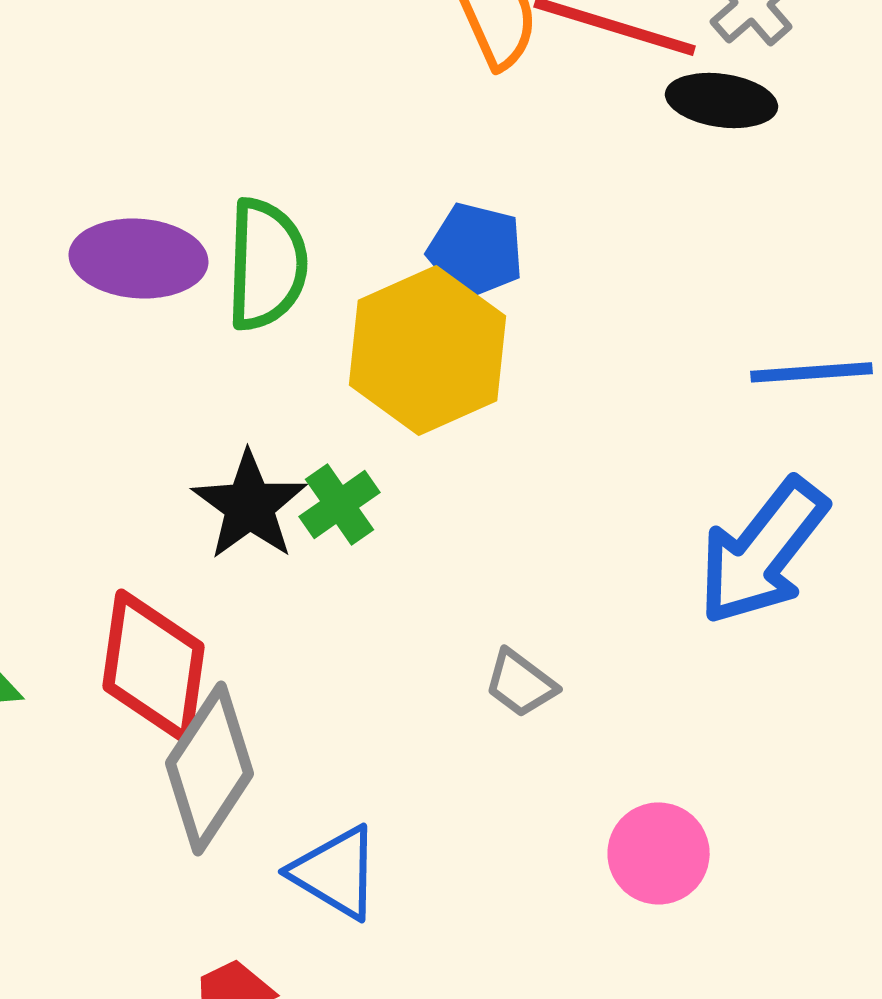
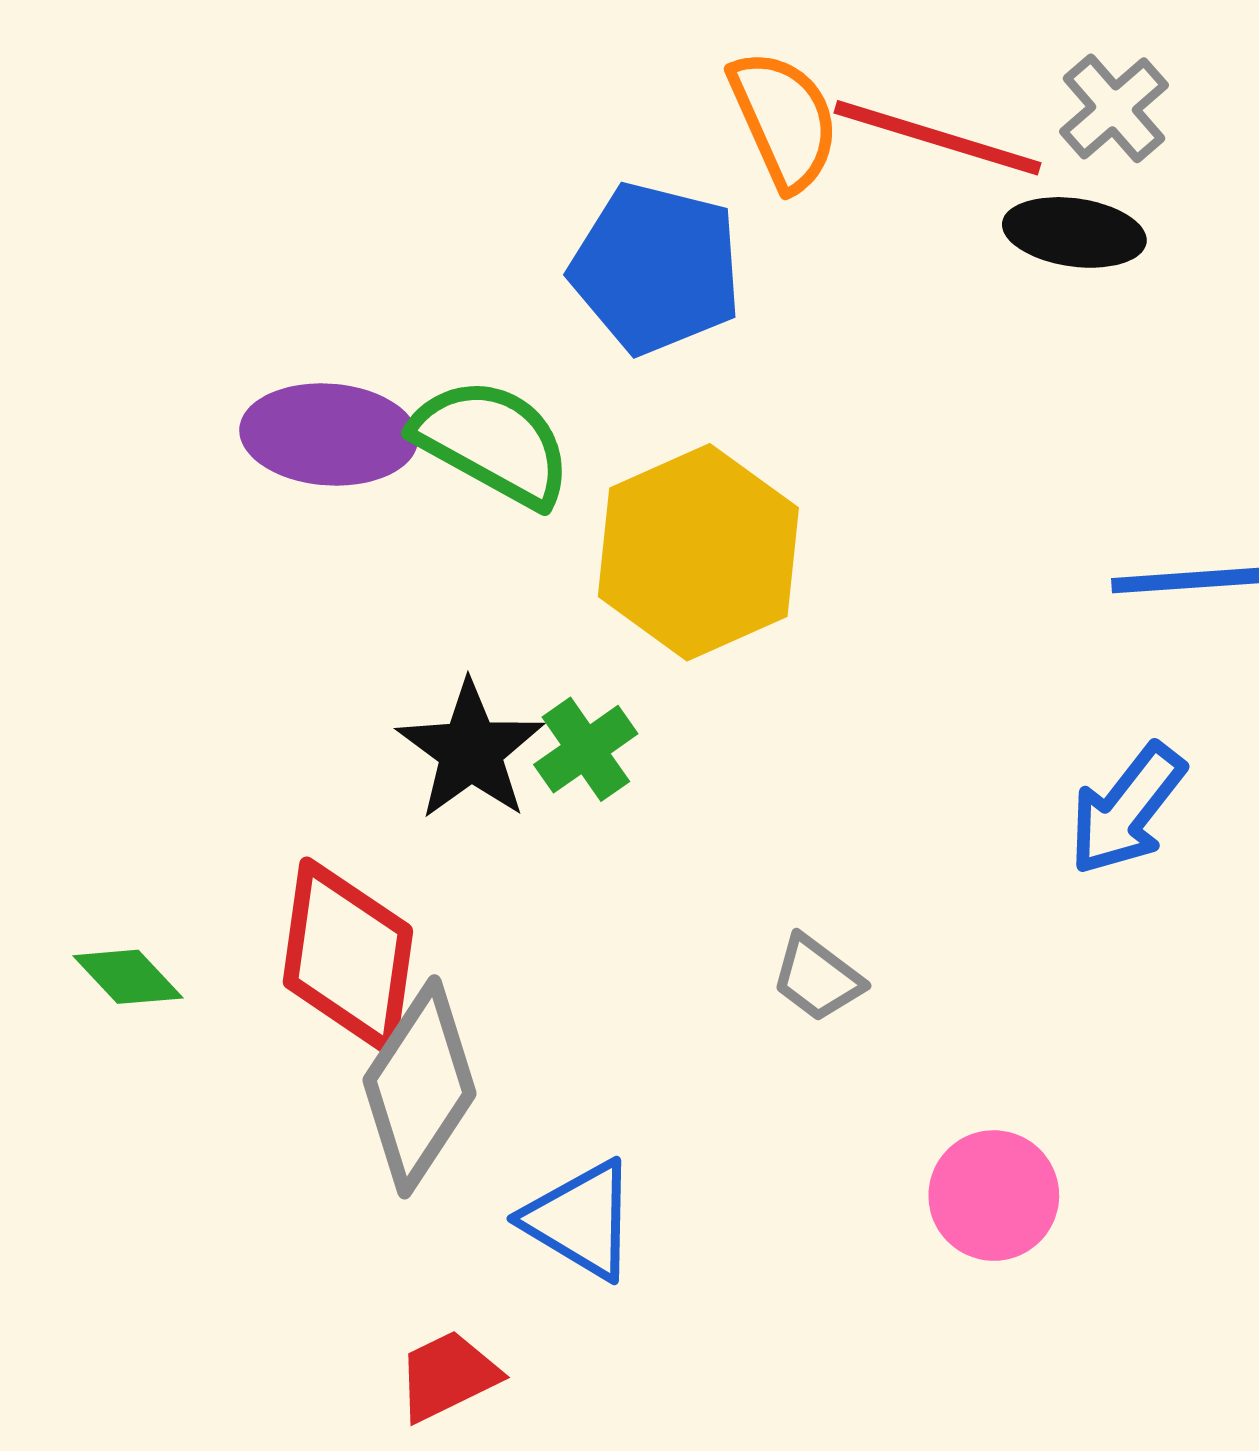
blue pentagon: (476, 250) -> (656, 268), moved, size x1.4
green semicircle: (267, 264) -> (492, 442), turned -63
blue arrow: (763, 551) -> (1127, 809), size x0.7

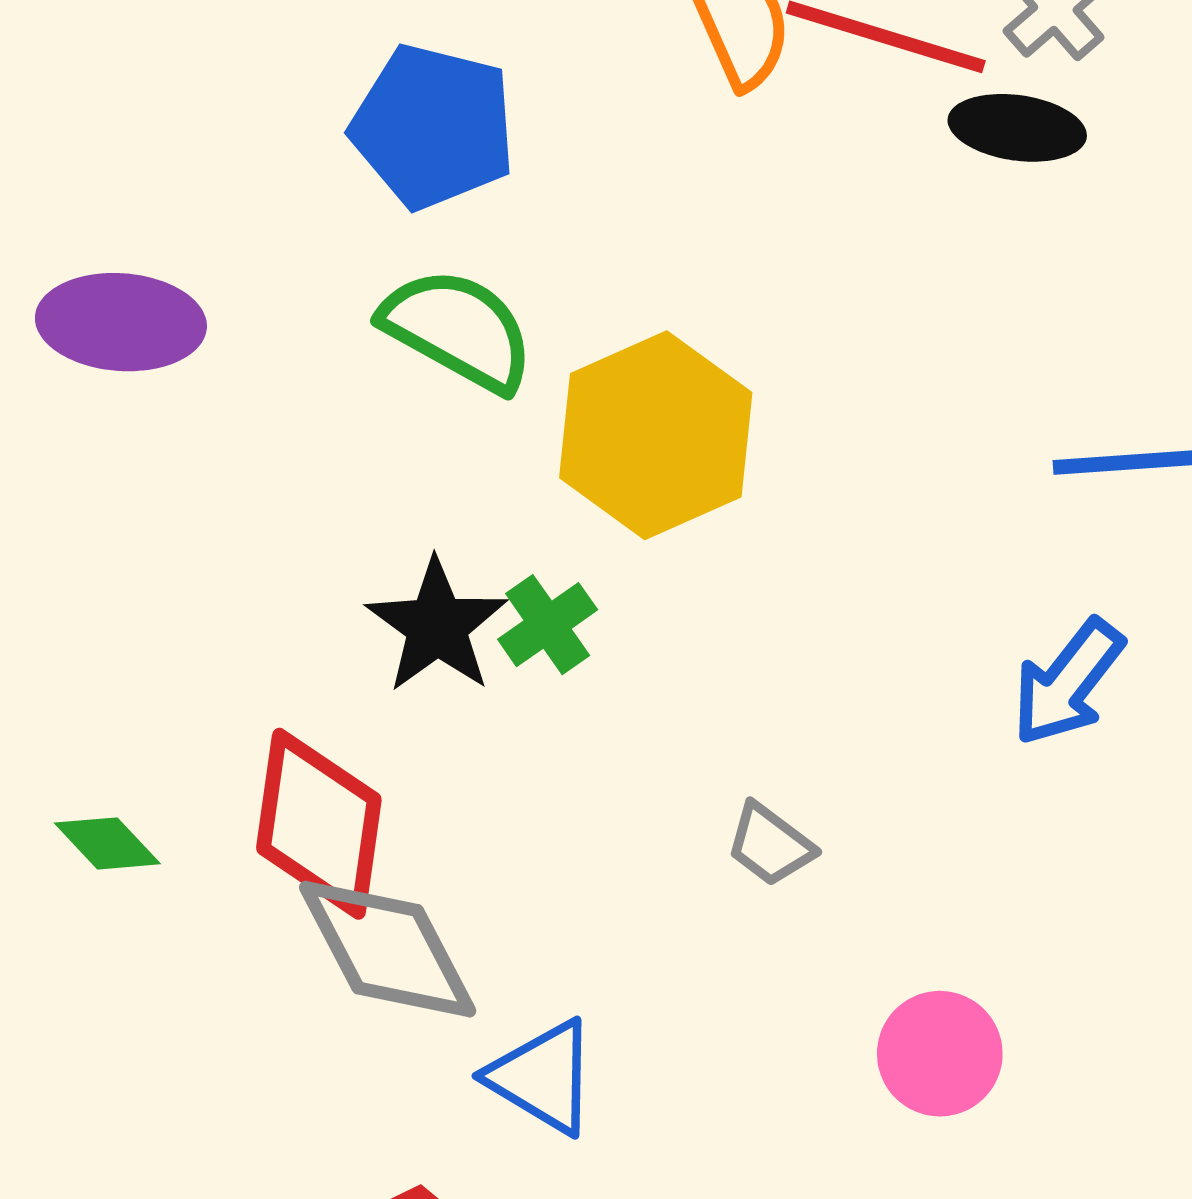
blue pentagon: (656, 268) -> (433, 127), moved
purple ellipse: (329, 435) -> (121, 322), moved
gray diamond: (420, 1087) -> (388, 949), turned -61

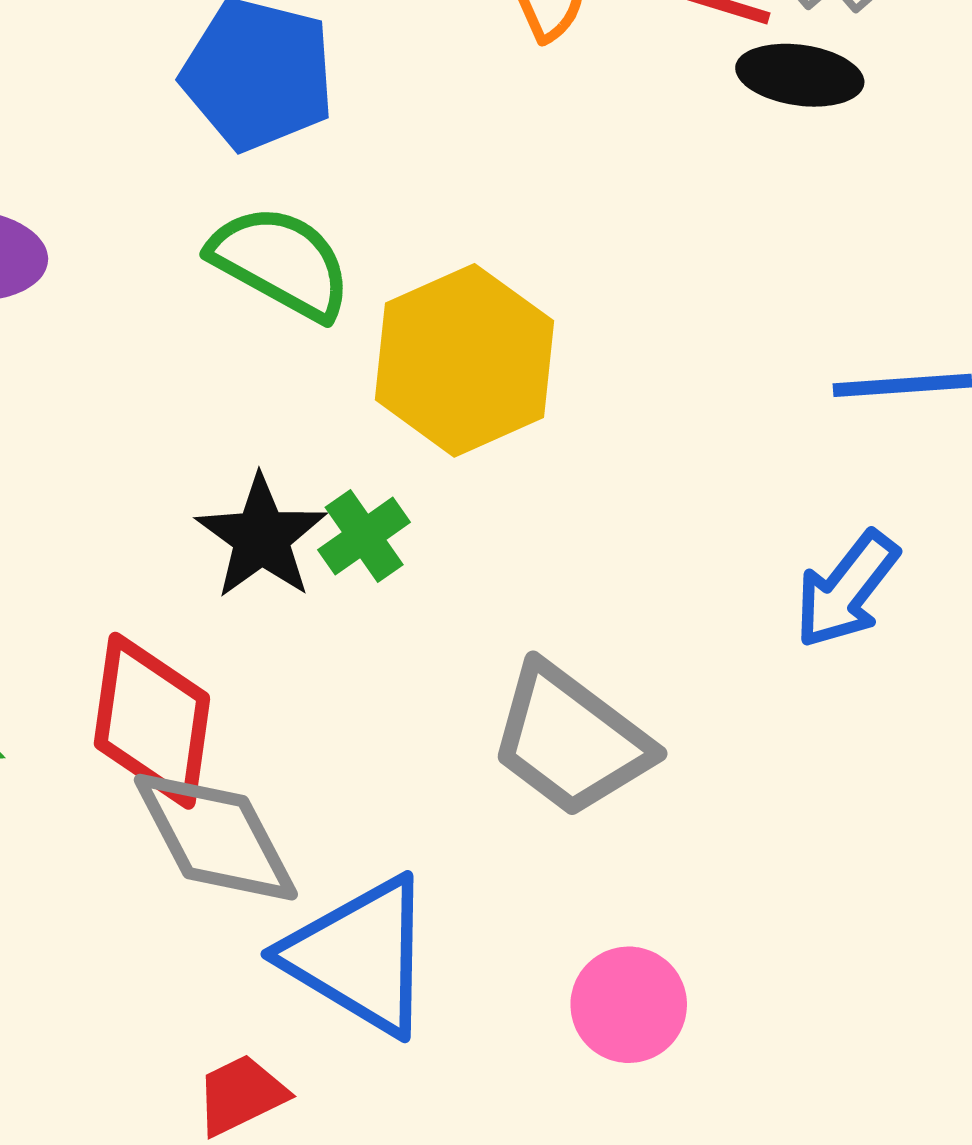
gray trapezoid: (770, 845) -> (571, 740), size x2.0
pink circle: (940, 1054) -> (629, 1005), moved
blue triangle: (543, 1077) -> (360, 956), size x1.5

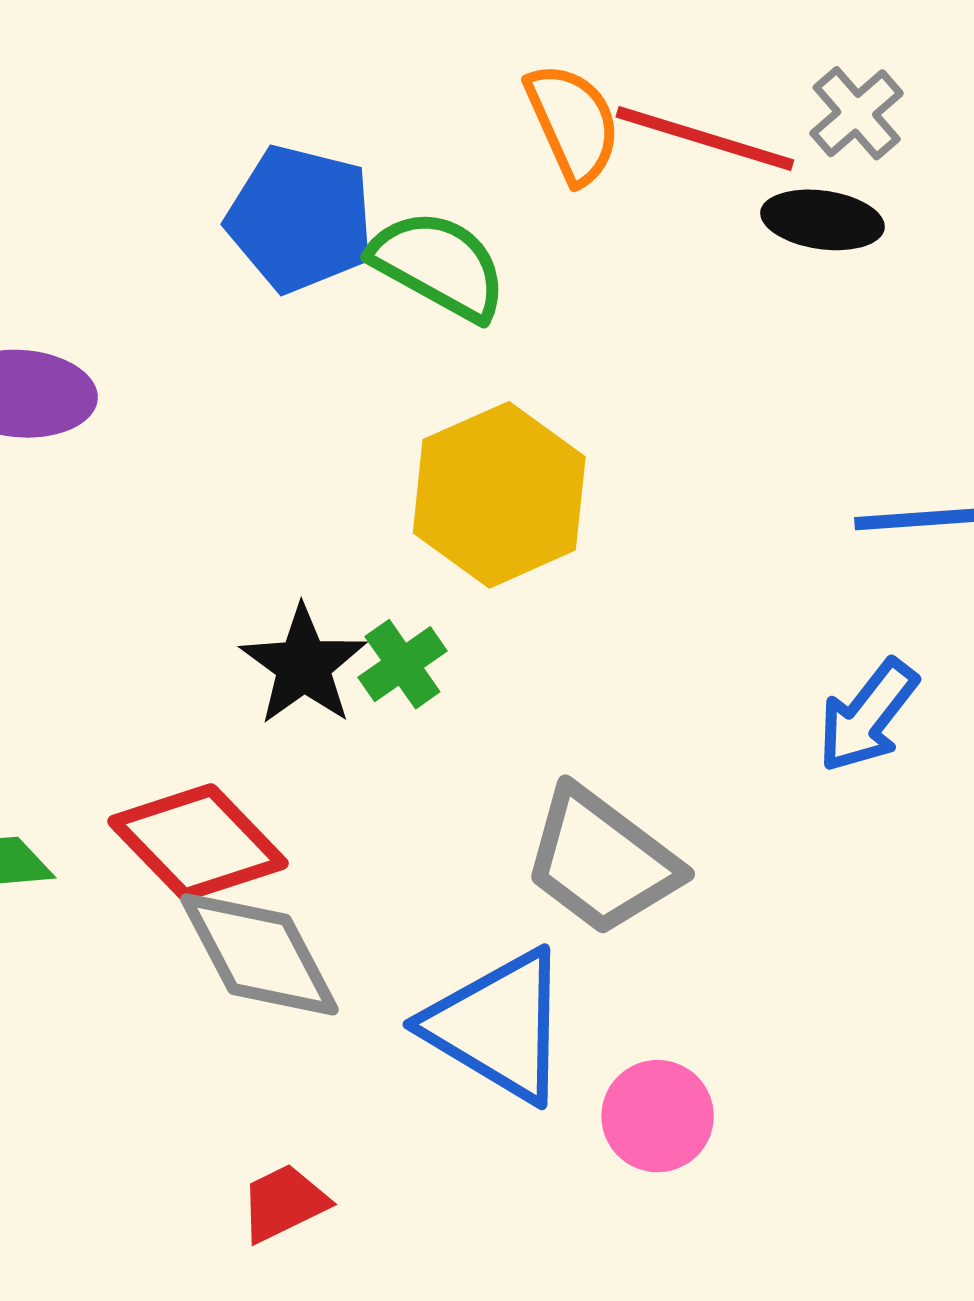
green semicircle: (281, 262) -> (439, 265), moved
red diamond: (152, 721) -> (198, 842), turned -52
blue triangle: (360, 956) -> (498, 1026), moved

